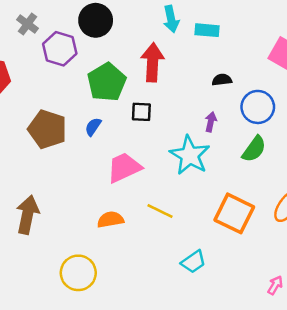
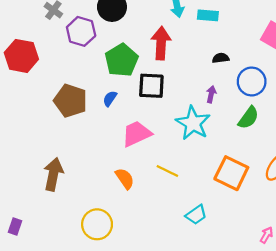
black square: (141, 112) -> (151, 86), size x1.5
orange semicircle: (110, 220) -> (125, 178), turned 65

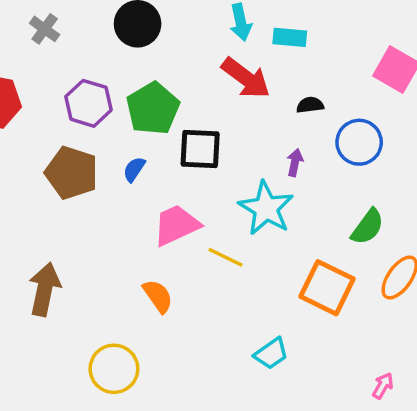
purple hexagon: (81, 31) -> (89, 103), moved
red arrow: (161, 43) -> (246, 78), moved, turned 124
green semicircle: (248, 118) -> (368, 227), moved
yellow line: (167, 171) -> (226, 257), moved

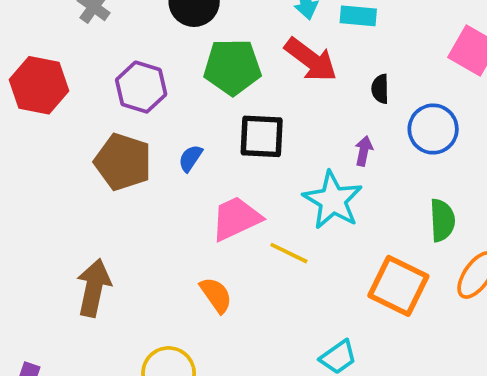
black semicircle: (310, 105) -> (380, 89), turned -84
green pentagon: (153, 108) -> (232, 67), moved, turned 30
green semicircle: (368, 227) -> (442, 220), turned -39

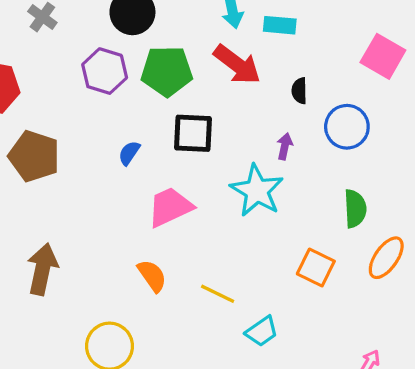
purple hexagon: (141, 87) -> (105, 71), moved
brown pentagon: (123, 162) -> (34, 156), moved
yellow line: (289, 253) -> (218, 294), moved
orange square: (398, 286) -> (316, 268), size x0.7

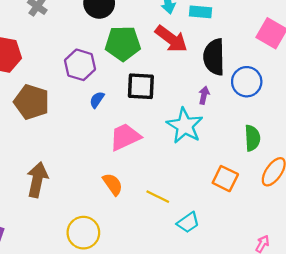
purple hexagon: (105, 71) -> (80, 65), moved
black semicircle: (299, 91) -> (214, 57), size x2.0

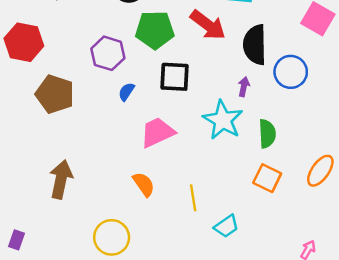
green semicircle: (252, 138) -> (267, 134), moved
yellow line: (158, 197) -> (193, 198), turned 55

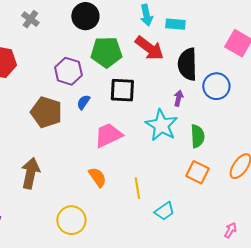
brown pentagon: (55, 94) -> (46, 112), moved

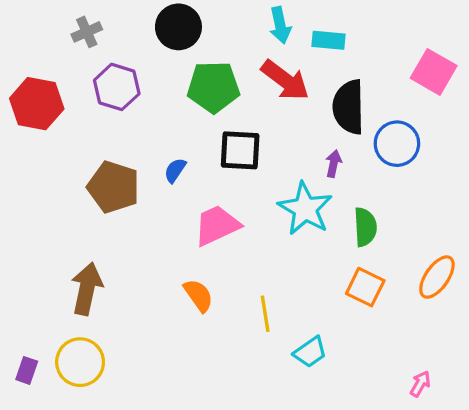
gray cross: (30, 19) -> (87, 32), turned 30
purple hexagon: (68, 71) -> (117, 87), moved
yellow circle: (71, 220) -> (80, 362), moved

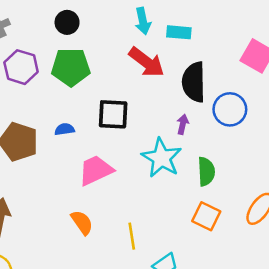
black circle: (178, 27) -> (67, 22), size x0.7
green pentagon: (213, 87) -> (71, 67), moved
blue semicircle: (175, 170) -> (65, 129), turned 48

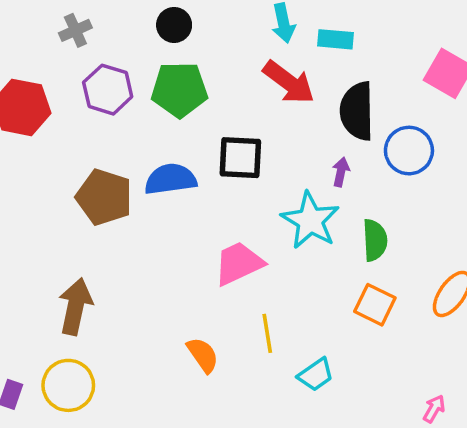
blue semicircle: (65, 129) -> (170, 179), size x1.8
pink trapezoid: (96, 170) -> (239, 263), moved
orange semicircle: (82, 222) -> (203, 355), moved

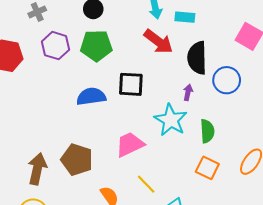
brown pentagon: (104, 197) -> (77, 160), moved
yellow line: (267, 333) -> (146, 184), turned -35

